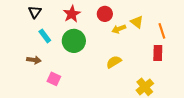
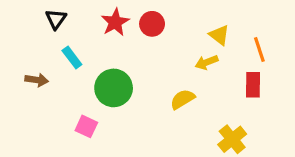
red circle: (105, 14) -> (152, 24), moved
yellow arrow: (119, 29) -> (207, 62), moved
green circle: (74, 41) -> (114, 88), moved
brown arrow: (34, 60) -> (37, 80), moved

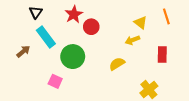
red circle: (152, 24) -> (91, 27), moved
orange line: (259, 49) -> (166, 16), moved
cyan rectangle: (72, 57) -> (46, 37), size x1.5
brown arrow: (37, 80) -> (23, 51), turned -48

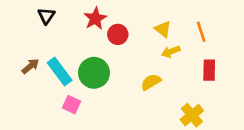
orange line: (166, 16) -> (201, 32), moved
yellow triangle: (141, 23) -> (163, 29), moved
cyan rectangle: (46, 37) -> (60, 71), moved

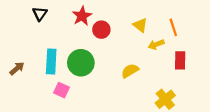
yellow arrow: (171, 52) -> (156, 44), moved
brown arrow: (30, 66) -> (17, 68), moved
cyan rectangle: (60, 71) -> (51, 62), turned 40

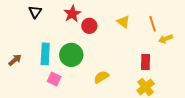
yellow arrow: (156, 44) -> (166, 39), moved
red rectangle: (180, 60) -> (146, 62), moved
yellow semicircle: (130, 71) -> (101, 77), moved

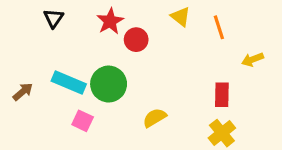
yellow triangle: (123, 22) -> (181, 17), moved
orange line: (153, 24) -> (219, 27), moved
cyan rectangle: (45, 54) -> (69, 82), turned -70

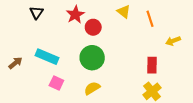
green circle: (109, 84) -> (92, 58), moved
yellow semicircle: (155, 118) -> (92, 88), moved

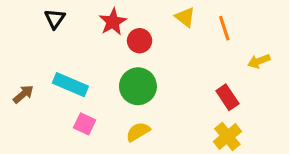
red rectangle: (152, 65) -> (227, 97), turned -35

